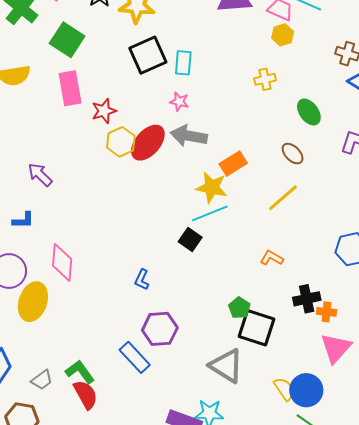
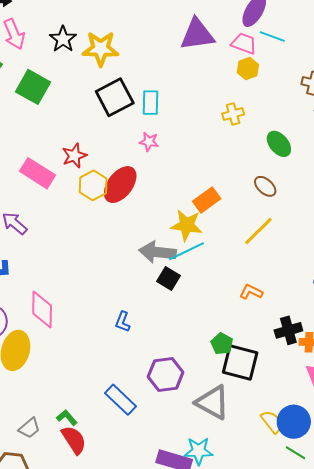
pink rectangle: (70, 88) -> (38, 173), moved, turned -44
gray arrow: (189, 136) -> (157, 252), moved
purple hexagon: (160, 329) -> (166, 375), moved
green L-shape: (80, 372) -> (67, 418), size x0.7

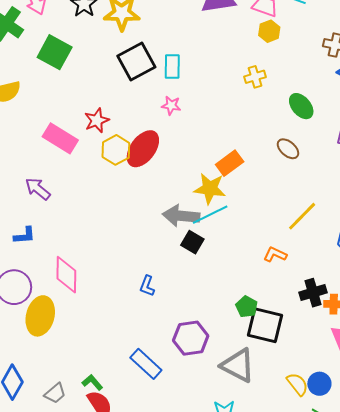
yellow line: (258, 231) -> (302, 216), moved
blue circle: (294, 422) -> (319, 384), size x0.7

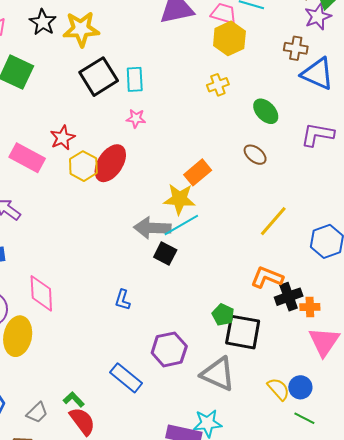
yellow hexagon: (269, 31) -> (229, 38), size x1.5
orange L-shape: (275, 254) -> (267, 277), moved, size x1.4

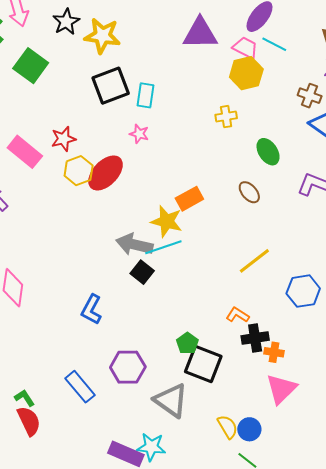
orange L-shape: (267, 277) -> (238, 315), size x0.7
blue L-shape: (123, 300) -> (92, 309), size x1.4

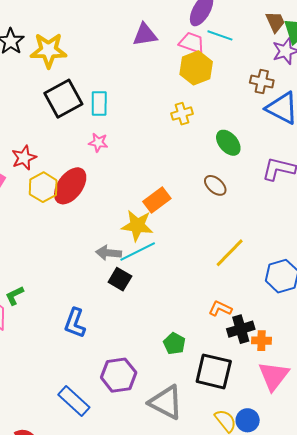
purple triangle: (200, 33) -> (145, 35), size x0.7
gray arrow: (134, 245) -> (109, 253), size x0.7
black square: (203, 364) -> (214, 371), moved
green L-shape: (25, 398) -> (15, 296), moved, turned -75

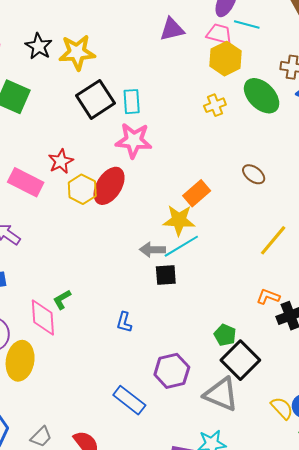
pink star: (98, 143) -> (134, 141), size x1.8
green ellipse: (228, 143) -> (262, 96), moved, size x1.4
black square: (120, 279) -> (166, 275), turned -30
blue L-shape: (75, 323) -> (124, 322), size x0.7
black square: (214, 371) -> (240, 360), moved, turned 36

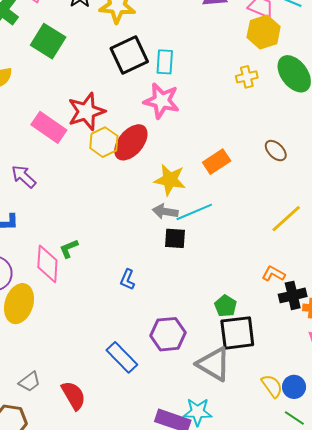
red star: (61, 161) -> (86, 112), size x1.5
yellow star: (179, 220) -> (170, 180), moved
black square: (240, 360) -> (237, 333), turned 30

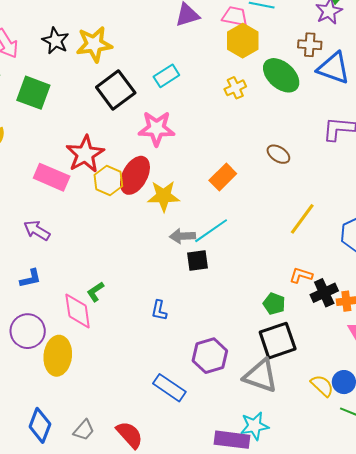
cyan rectangle: (165, 62) -> (166, 76), moved, turned 65
yellow star: (170, 180) -> (164, 196), moved
green pentagon: (226, 306) -> (274, 304), moved

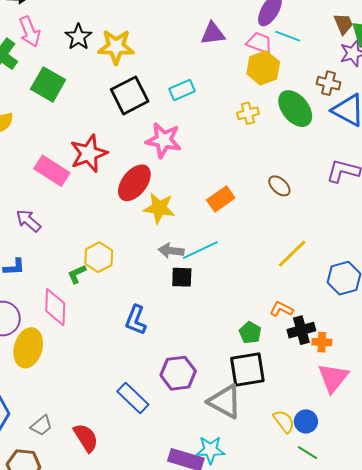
yellow hexagon: (108, 180) -> (99, 257), moved
green L-shape: (95, 292) -> (77, 274), moved
blue L-shape: (159, 310) -> (136, 320), size x1.4

